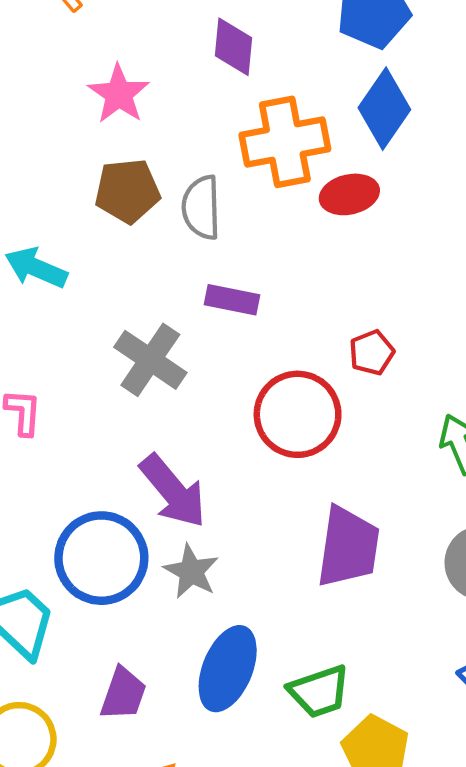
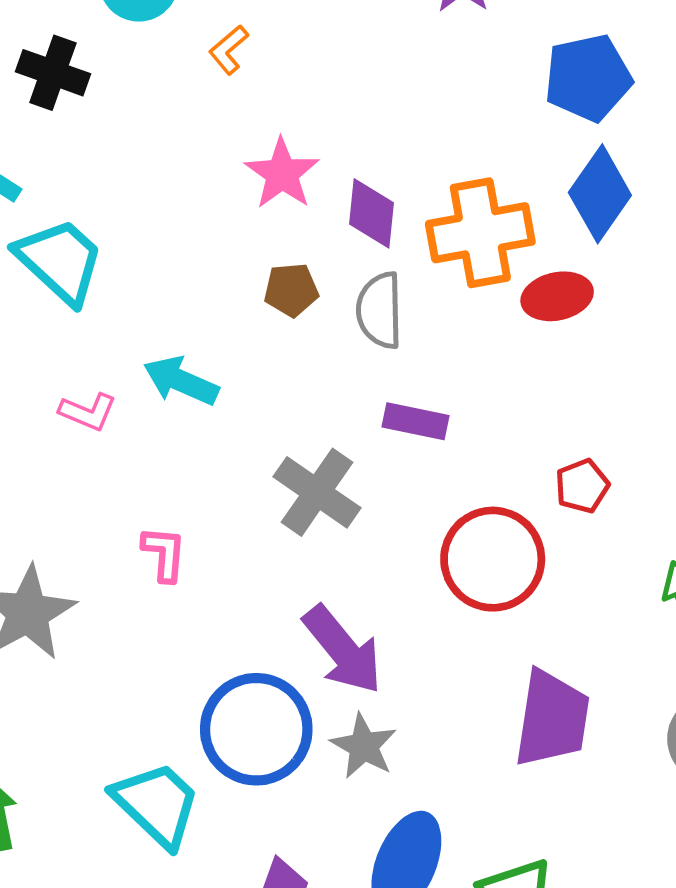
purple diamond: (233, 47) -> (371, 213), moved
brown pentagon: (127, 191) -> (291, 290), size x0.7

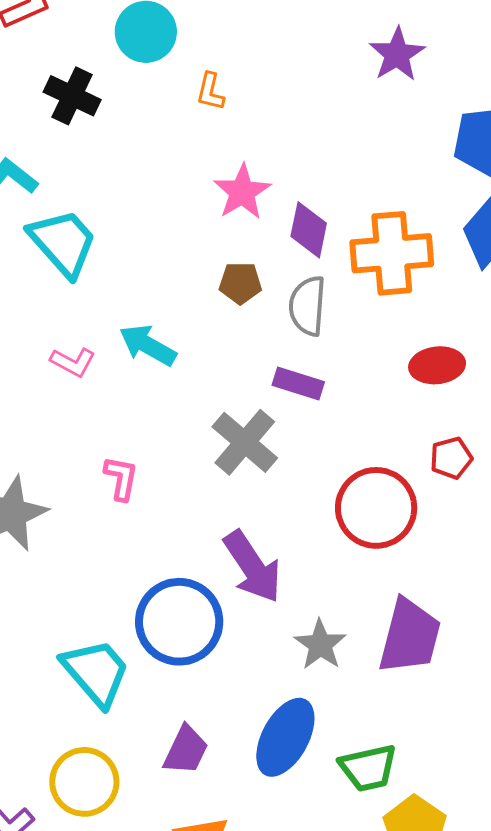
orange L-shape: (229, 50) -> (210, 92), turned -42
red ellipse: (557, 296) -> (437, 365), moved
purple rectangle: (416, 421) -> (298, 384), moved
gray star: (364, 746) -> (320, 645), moved

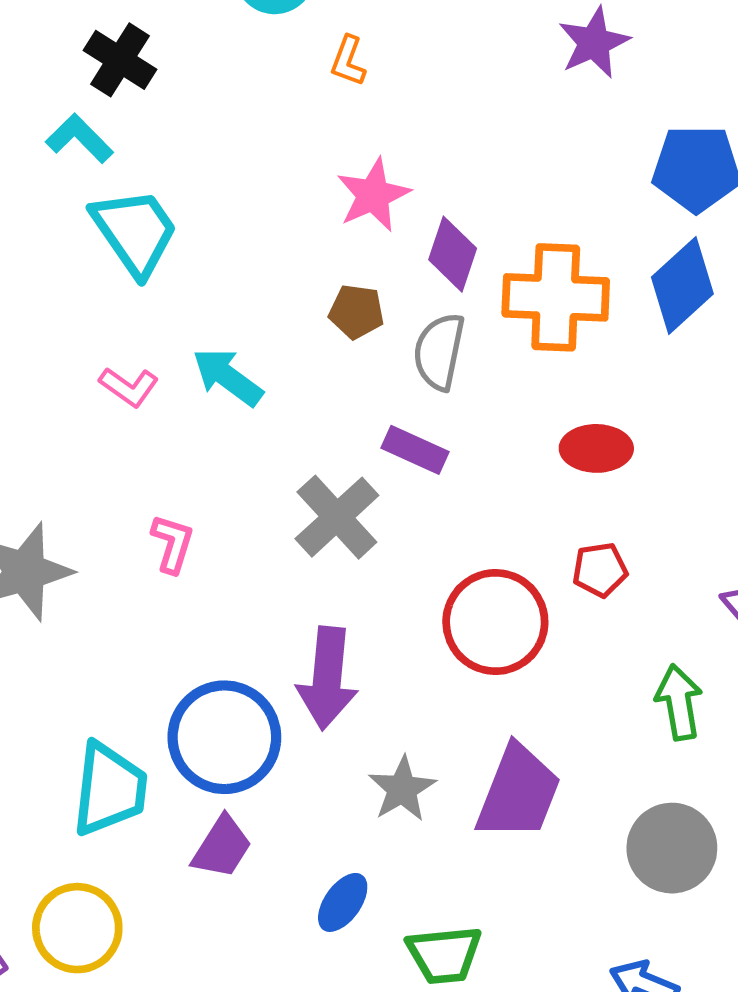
black cross: (72, 96) -> (120, 60), moved
purple arrow: (253, 567) -> (327, 678), turned 32
cyan trapezoid: (96, 672) -> (110, 789), turned 40
blue ellipse: (285, 737) -> (343, 902), size x0.6
purple trapezoid: (186, 750) -> (222, 847), moved

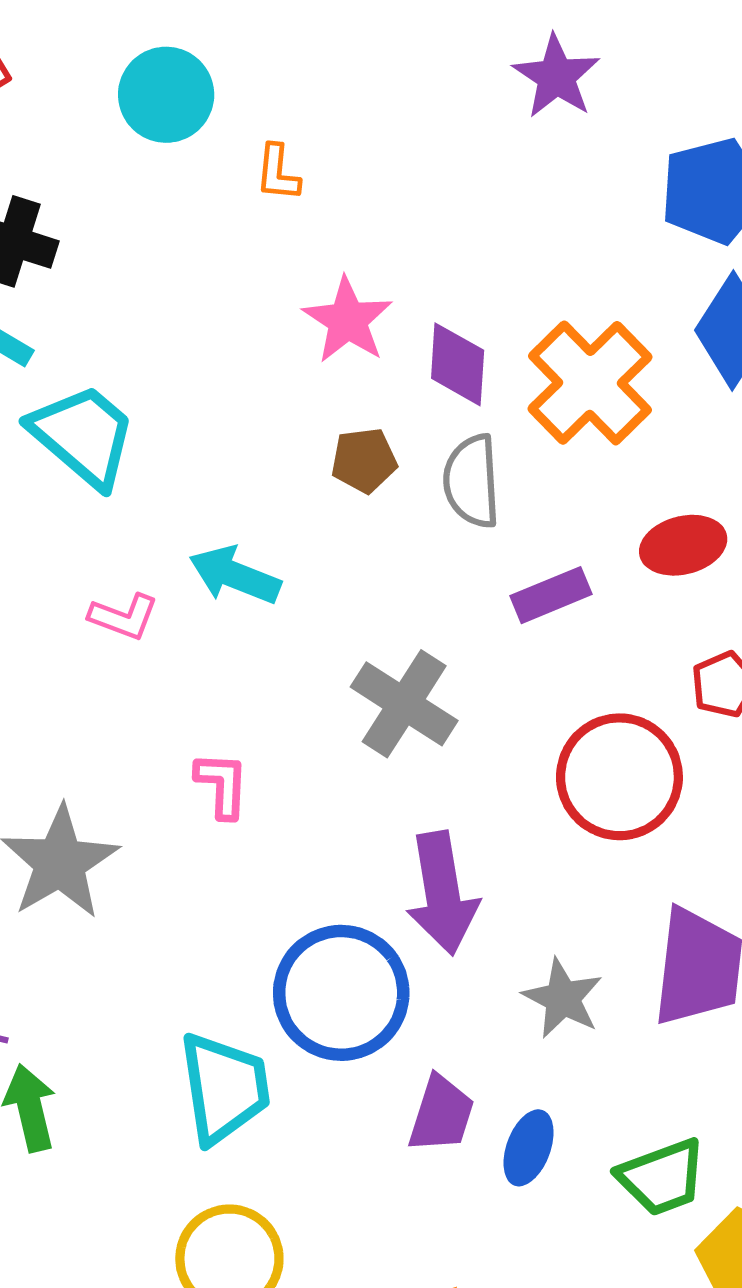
orange cross: (556, 297) -> (590, 383), turned -32
purple rectangle: (415, 450) -> (551, 595), moved, turned -32
purple trapezoid: (222, 847) -> (441, 1114), moved

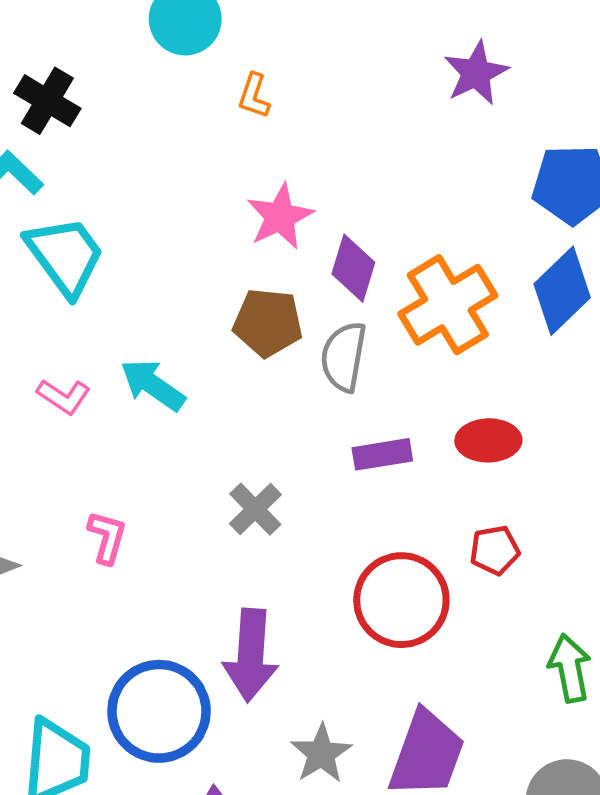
brown pentagon: (364, 460) -> (268, 323), size x1.4
gray cross: (404, 704) -> (255, 509), size x0.7

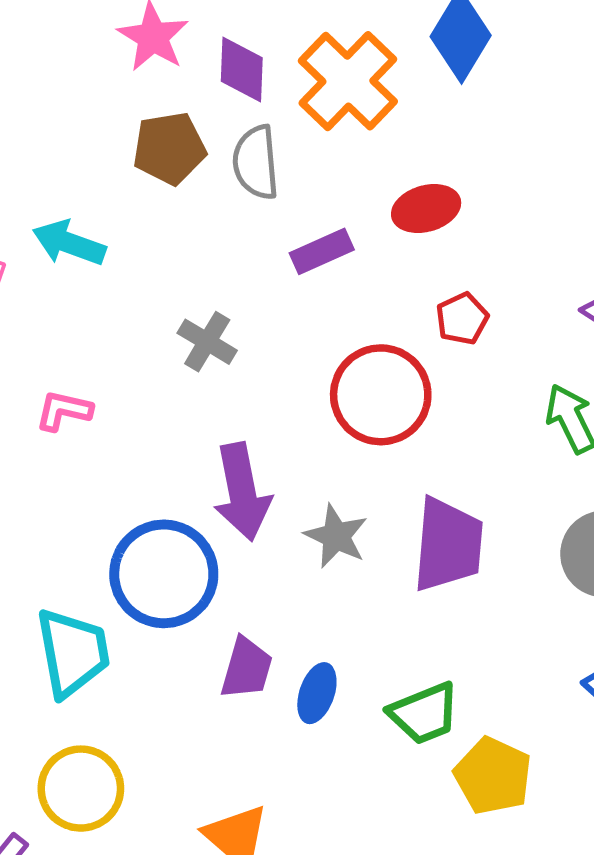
pink L-shape: (107, 537) -> (64, 411), turned -78
gray star: (321, 754) -> (336, 536), moved

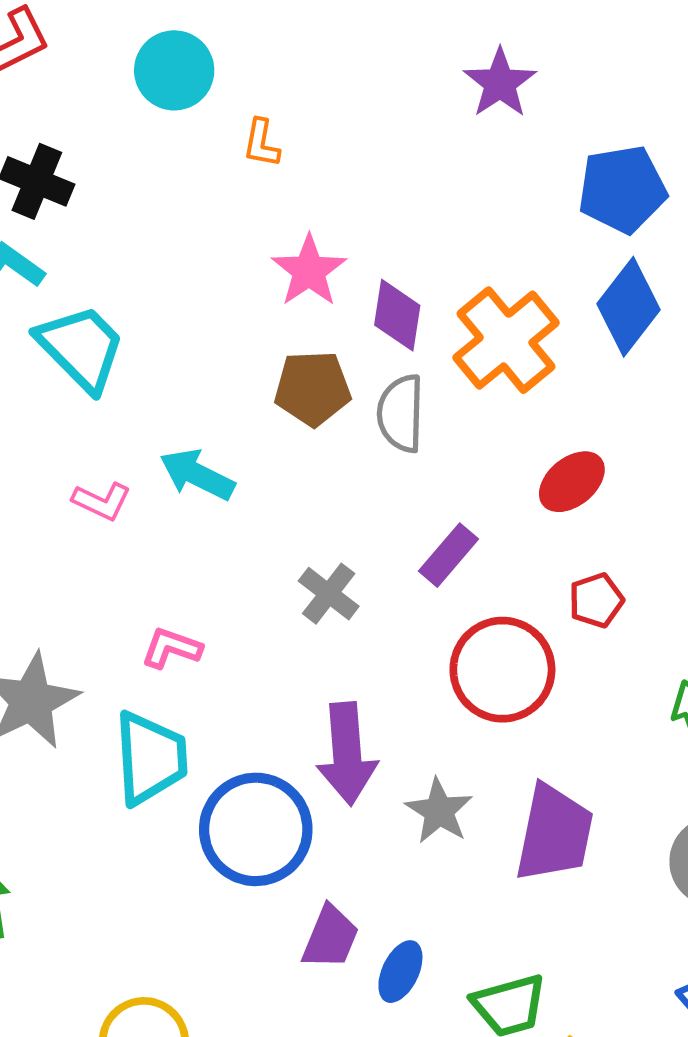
red ellipse: (426, 209) -> (572, 482), turned -30
purple rectangle: (322, 251) -> (448, 555), moved, turned -32
cyan trapezoid: (73, 653) -> (150, 758), moved

